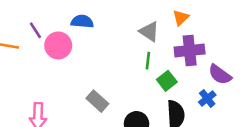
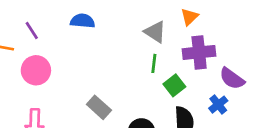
pink circle: (58, 45) -> (36, 70), moved

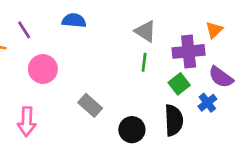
orange triangle: (189, 17) -> (214, 30), moved
pink circle: (36, 70) -> (43, 69), moved
green square: (174, 85) -> (179, 84), moved

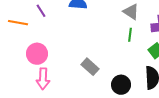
pink circle: (43, 69) -> (37, 54), moved

